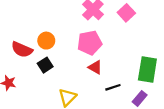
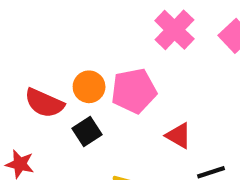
pink pentagon: (90, 43) -> (134, 91), moved

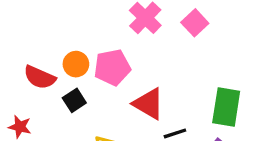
red triangle: (179, 136) -> (149, 104), size x1.5

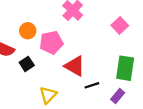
pink square: (195, 23) -> (120, 25), moved
orange circle: (76, 64) -> (28, 31), moved

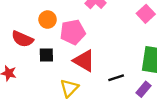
black square: (27, 64) -> (46, 55), turned 32
red triangle: (75, 66) -> (84, 61), moved

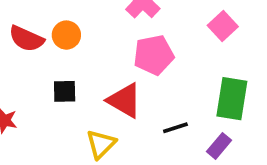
pink pentagon: (73, 32) -> (154, 55), moved
red semicircle: (22, 39) -> (26, 39), moved

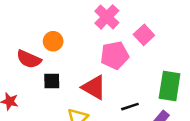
pink square: (223, 26) -> (144, 35), moved
red semicircle: (26, 39) -> (29, 59), moved

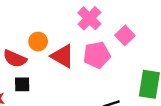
black square: (52, 81) -> (22, 84), moved
red triangle: (94, 87) -> (63, 56), moved

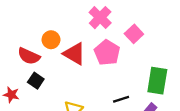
pink pentagon: (97, 55) -> (107, 53), turned -30
black square: (22, 84) -> (36, 81), turned 35

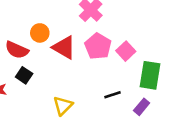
pink square: (134, 34) -> (126, 51), moved

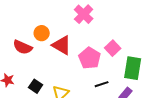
pink pentagon: (98, 46) -> (90, 58), moved
black square: (24, 75) -> (36, 86), moved

